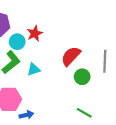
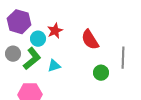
red semicircle: (71, 56) -> (90, 40), moved, turned -75

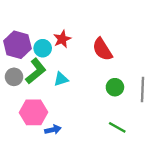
purple hexagon: (19, 22) -> (17, 45), moved
gray circle: (13, 54) -> (14, 77), moved
gray line: (123, 58) -> (142, 89), moved

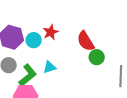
green L-shape: (36, 71) -> (28, 75), moved
green circle: (115, 87) -> (97, 57), moved

